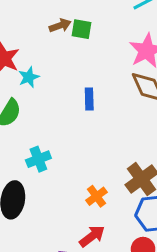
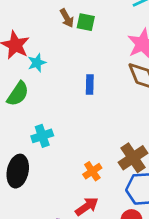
brown arrow: (60, 26) -> (67, 18), turned 78

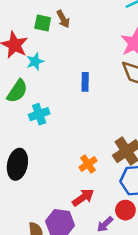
green square: (86, 22) -> (43, 23), moved
cyan cross: (42, 136) -> (39, 114), moved

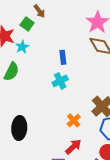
green square: (43, 23) -> (27, 24), moved, turned 32
cyan cross: (39, 114) -> (60, 81), moved

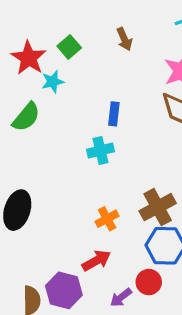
brown arrow: (39, 11) -> (124, 39), moved

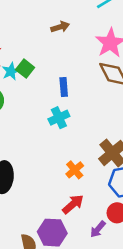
brown arrow: (124, 39) -> (60, 27), turned -72
green square: (69, 47) -> (25, 69), moved

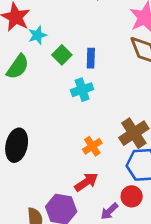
green square: (25, 69) -> (62, 55), moved

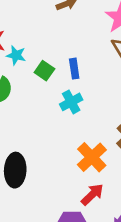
cyan star: (37, 35) -> (16, 55), turned -30
orange cross: (92, 146) -> (92, 157), size x1.5

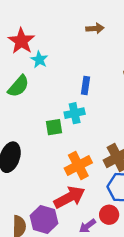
green square: (44, 71) -> (54, 127), moved, turned 30
red arrow: (92, 194) -> (69, 197), size x1.4

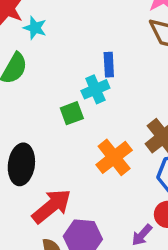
blue rectangle: (86, 85) -> (109, 65), moved
red arrow: (69, 197) -> (52, 206), moved

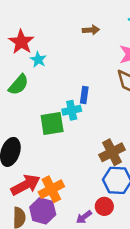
green square: (72, 113) -> (52, 123), size x1.5
orange cross: (114, 157) -> (51, 189), moved

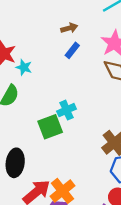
blue rectangle: (84, 95) -> (72, 50), moved, turned 42

